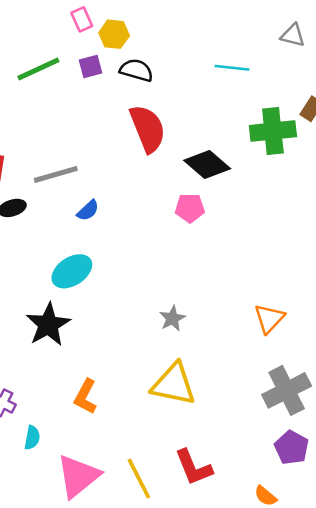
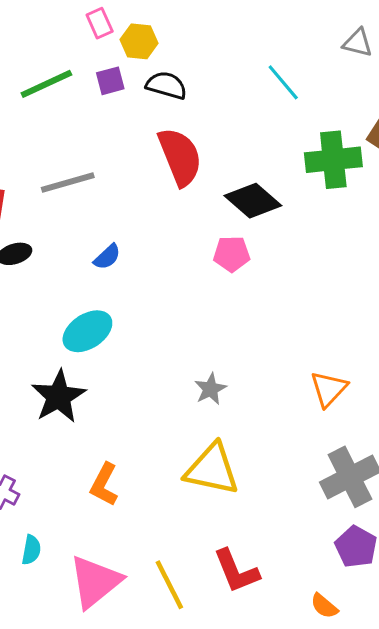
cyan line: (232, 68) -> (283, 82), turned 44
gray line: (56, 174) -> (68, 183), moved
cyan semicircle: (32, 438) -> (31, 550), moved

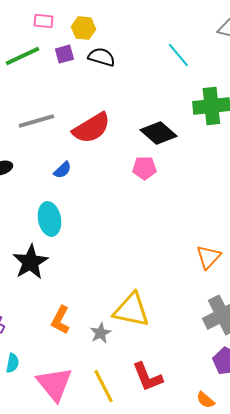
pink rectangle: (100, 23) -> (43, 21), moved, turned -60
red semicircle: (180, 157) -> (91, 128), moved, turned 81
cyan ellipse: (87, 331) -> (49, 219), turned -68
gray star: (210, 389) -> (100, 333), moved
pink triangle: (95, 582) -> (54, 384), turned -30

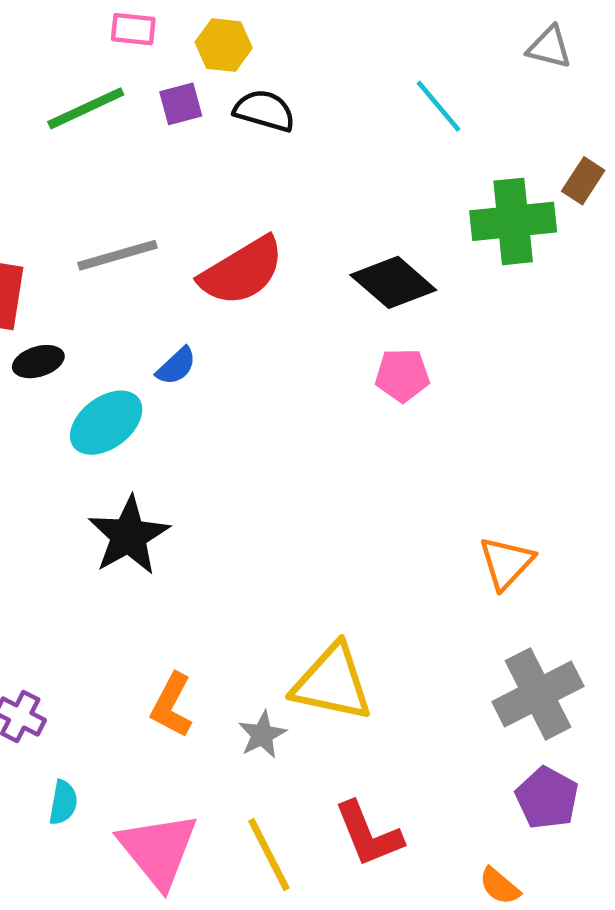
pink pentagon: (144, 168) -> (402, 375), moved
cyan ellipse: (49, 219) -> (106, 423), moved, turned 64
black star: (30, 262) -> (129, 536), moved

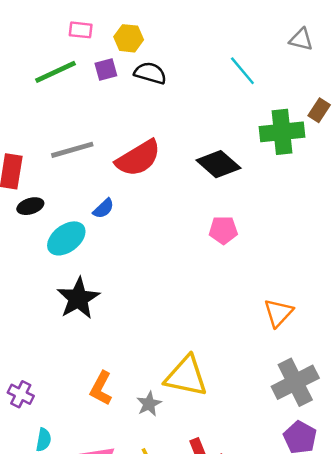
pink pentagon: (402, 375) -> (223, 230), moved

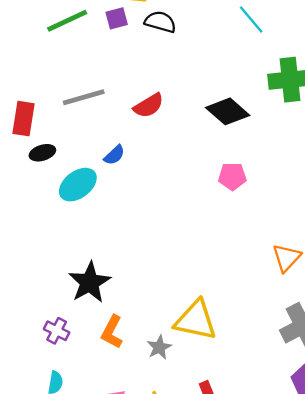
red semicircle: (138, 158) -> (149, 106), size x0.7
black star: (78, 298) -> (90, 282), moved
purple cross: (21, 394) -> (57, 331), moved

